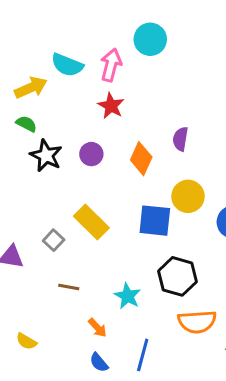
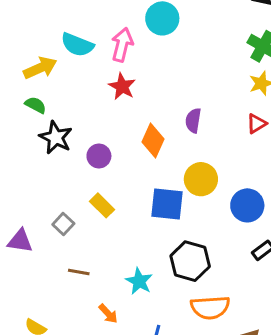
purple circle: (91, 154) -> (99, 156), moved
yellow rectangle: (91, 222) -> (102, 205), size x0.7

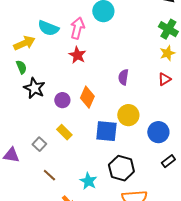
green semicircle: (36, 105) -> (21, 67), turned 40
orange diamond: (153, 141) -> (87, 97), moved
brown line: (79, 272) -> (49, 175), turned 32

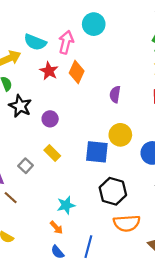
red star: (77, 55) -> (49, 71), moved
orange diamond: (87, 97) -> (77, 72), moved
brown line: (49, 175) -> (11, 198), moved
cyan star: (88, 181) -> (66, 205), moved, turned 30

